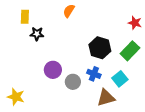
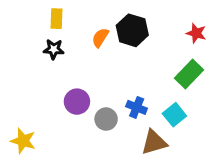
orange semicircle: (69, 11) -> (100, 38), moved
yellow rectangle: (25, 17) -> (57, 19), moved
black hexagon: (100, 48) -> (132, 30), moved

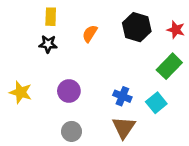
black hexagon: (132, 30) -> (137, 27), moved
gray circle: (106, 119) -> (72, 131), moved
yellow star: (23, 141) -> (21, 92), moved
brown triangle: (154, 142) -> (124, 128), moved, turned -40

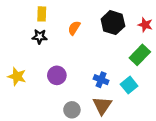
gray circle: (72, 131) -> (72, 110), moved

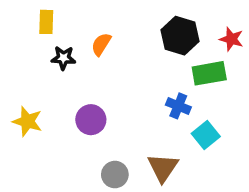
yellow rectangle: (42, 14) -> (46, 22), moved
orange semicircle: (74, 28) -> (101, 44), moved
green rectangle: (140, 55) -> (209, 73), moved, turned 36
blue cross: (101, 80) -> (178, 106), moved

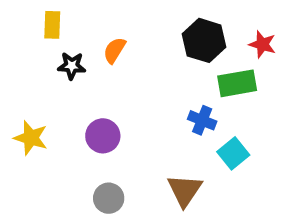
gray circle: (115, 175) -> (109, 198), moved

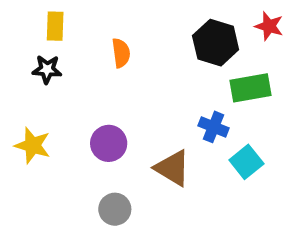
red star: (262, 44) -> (269, 26), moved
orange semicircle: (114, 50) -> (121, 53), turned 140
black star: (72, 66) -> (47, 69), moved
brown triangle: (185, 190) -> (172, 168), moved, turned -33

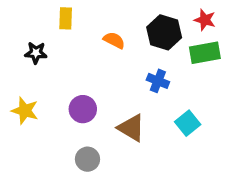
yellow rectangle: (55, 26) -> (66, 18), moved
orange semicircle: (121, 53) -> (114, 40), moved, turned -55
green rectangle: (251, 88) -> (205, 53), moved
blue cross: (214, 127) -> (158, 81), moved

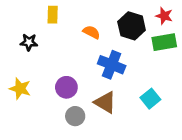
blue cross: (158, 81) -> (112, 65), moved, size x1.5
gray circle: (87, 159) -> (75, 116), moved

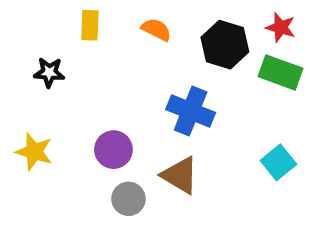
orange semicircle: (91, 32) -> (156, 30), moved
green rectangle: (164, 42) -> (281, 72), turned 30
cyan square: (150, 99) -> (278, 162), moved

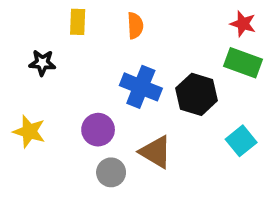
orange semicircle: (156, 30) -> (135, 26), turned 60
black hexagon: (225, 45) -> (197, 94), moved
blue cross: (191, 111) -> (141, 87), moved

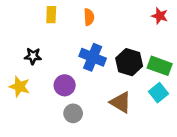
black star: (42, 63) -> (33, 56), moved
green rectangle: (243, 63) -> (160, 66), moved
brown triangle: (156, 152) -> (121, 102), moved

